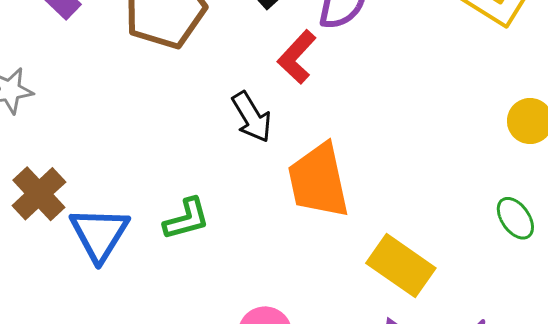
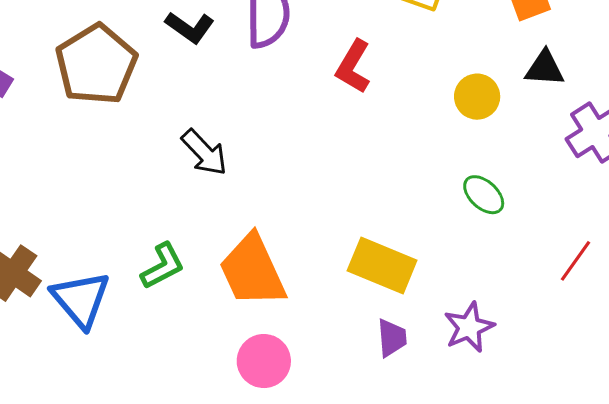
red L-shape: (297, 57) -> (353, 67), moved
orange trapezoid: (318, 181) -> (252, 271), moved

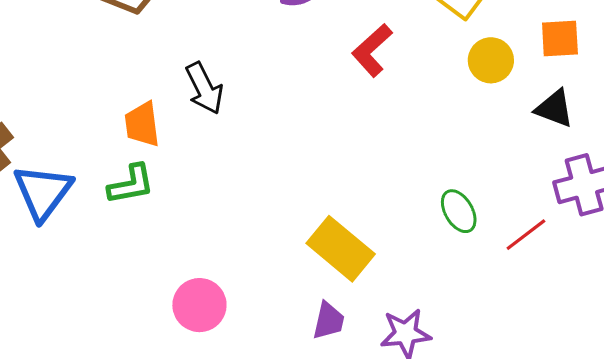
yellow circle: (477, 97) -> (491, 60), moved
red line: (575, 261) -> (526, 235), moved
orange trapezoid: (252, 271) -> (142, 124), moved, size x0.6

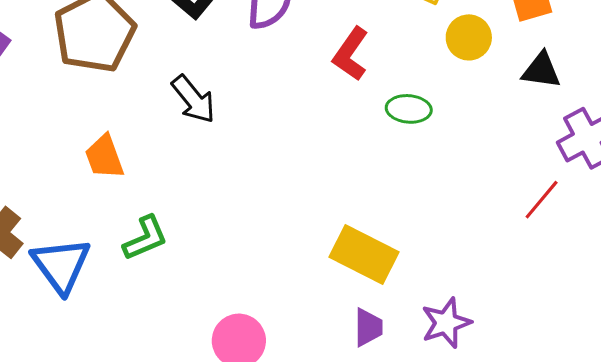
black arrow: (204, 88) -> (193, 99), moved
orange trapezoid: (142, 124) -> (104, 157), moved
green ellipse: (459, 211) -> (409, 109), moved, turned -42

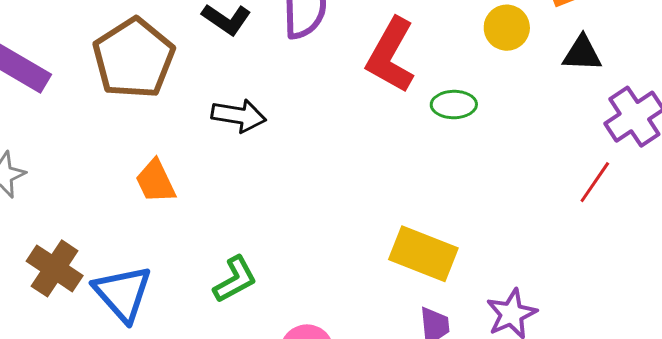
red L-shape: (351, 54) -> (391, 55), size x1.4
black arrow: (193, 99) -> (239, 116), turned -36
green L-shape: (145, 238) -> (235, 279), moved

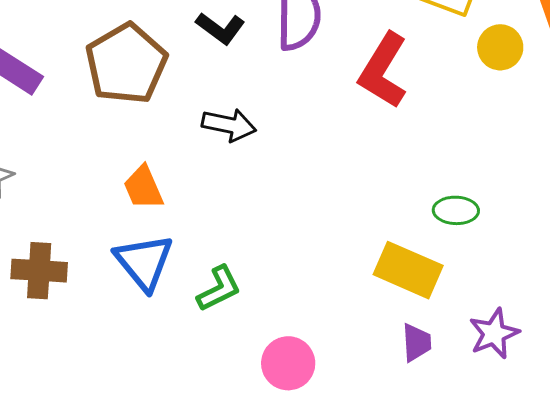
green ellipse: (454, 105) -> (456, 210), moved
brown cross: (55, 268) -> (39, 271), turned -32
blue triangle: (123, 293) -> (144, 262), moved

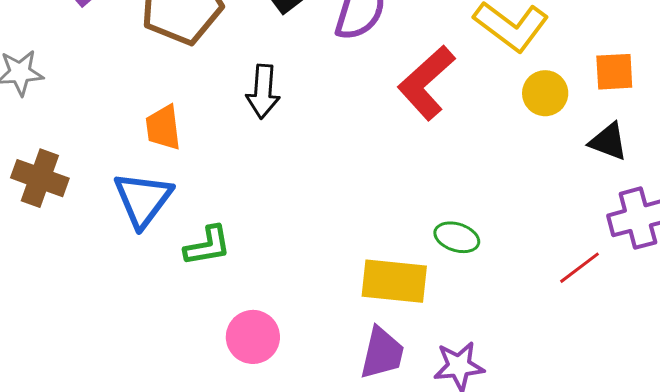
black arrow: (229, 125) -> (263, 92), turned 66
yellow rectangle: (408, 270) -> (394, 281), turned -34
purple trapezoid: (417, 343) -> (382, 353), size x1.4

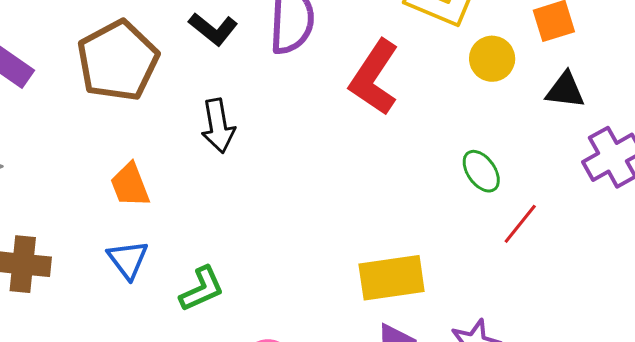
blue triangle: (143, 199) -> (128, 260), size x0.7
green ellipse: (457, 237) -> (481, 171), moved, turned 51
red line: (580, 268) -> (520, 224), moved

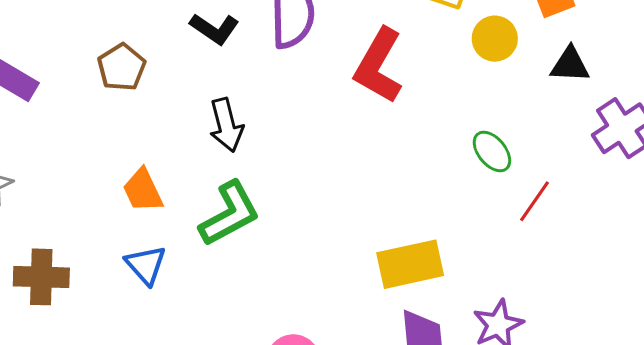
brown pentagon: (118, 61) -> (121, 67), size x0.6
green L-shape: (202, 289) -> (230, 214), moved, size x1.4

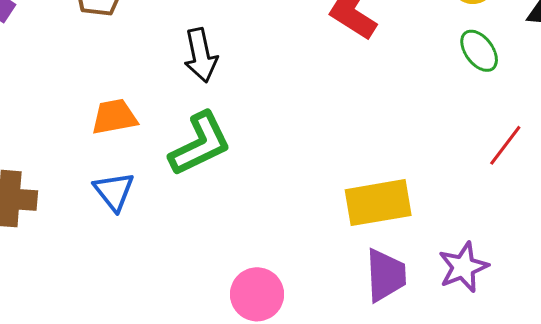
green ellipse: (492, 151) -> (479, 51), moved
orange trapezoid: (143, 190) -> (114, 117), turned 102

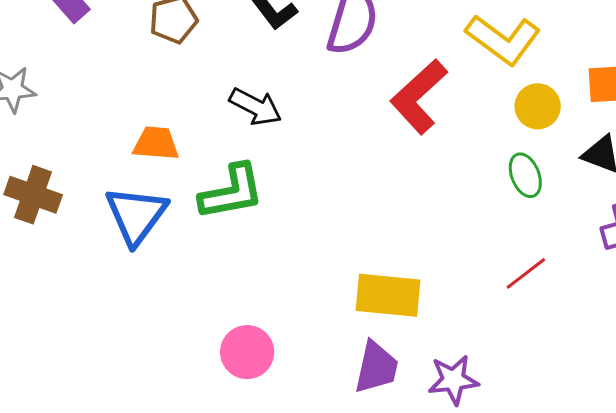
black arrow: (201, 55) -> (255, 107), turned -66
blue triangle: (114, 191) -> (136, 215), size x1.5

